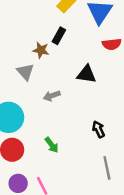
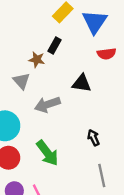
gray arrow: (52, 96) -> (47, 105), size x1.5
green arrow: (52, 145) -> (47, 153), size x1.6

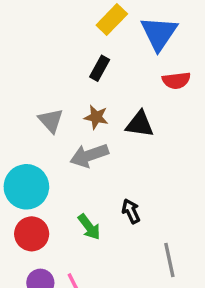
brown star: (37, 60) -> (96, 117), moved
black arrow: (93, 138) -> (131, 211), moved
green arrow: (47, 153) -> (89, 227), size x0.7

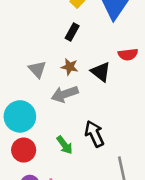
red semicircle: (176, 80) -> (128, 54), moved
black triangle: (140, 124) -> (101, 72), turned 30
black arrow: (131, 211) -> (94, 134), size x1.5

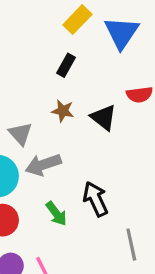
gray triangle: (37, 69) -> (20, 134), moved
gray arrow: (65, 94) -> (43, 165), moved

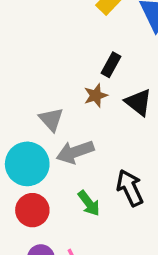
black rectangle: (66, 65) -> (111, 65), moved
brown star: (63, 111) -> (96, 95), turned -30

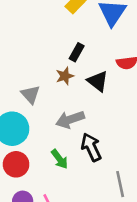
gray arrow: (75, 152) -> (70, 119), moved

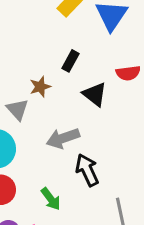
brown star: (65, 76) -> (40, 87), moved
green arrow: (60, 159) -> (51, 199), moved

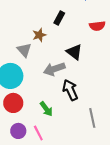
black triangle: (95, 94) -> (74, 52), moved

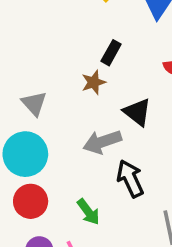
brown star: (39, 35) -> (94, 82), moved
gray triangle: (24, 50) -> (34, 103), moved

